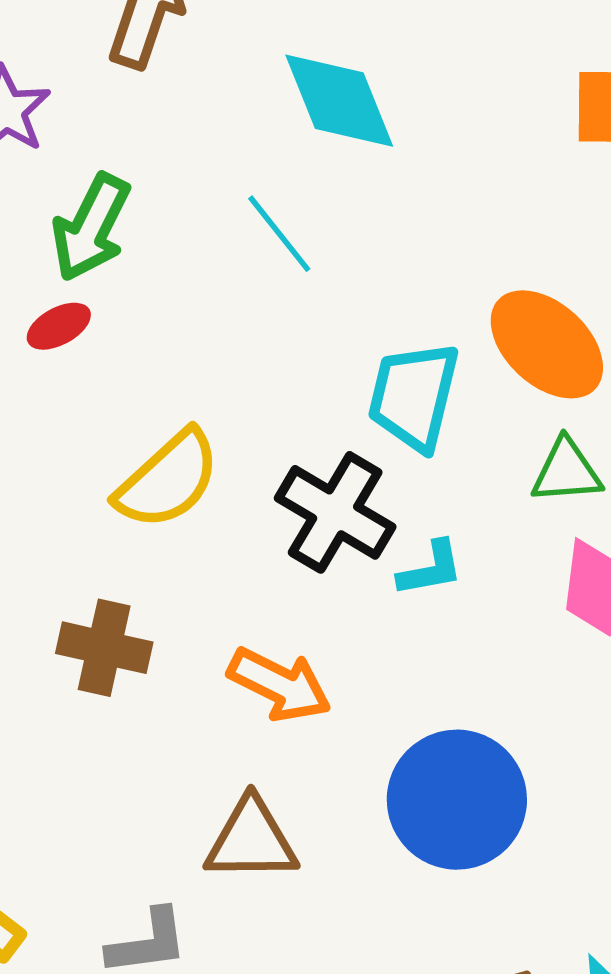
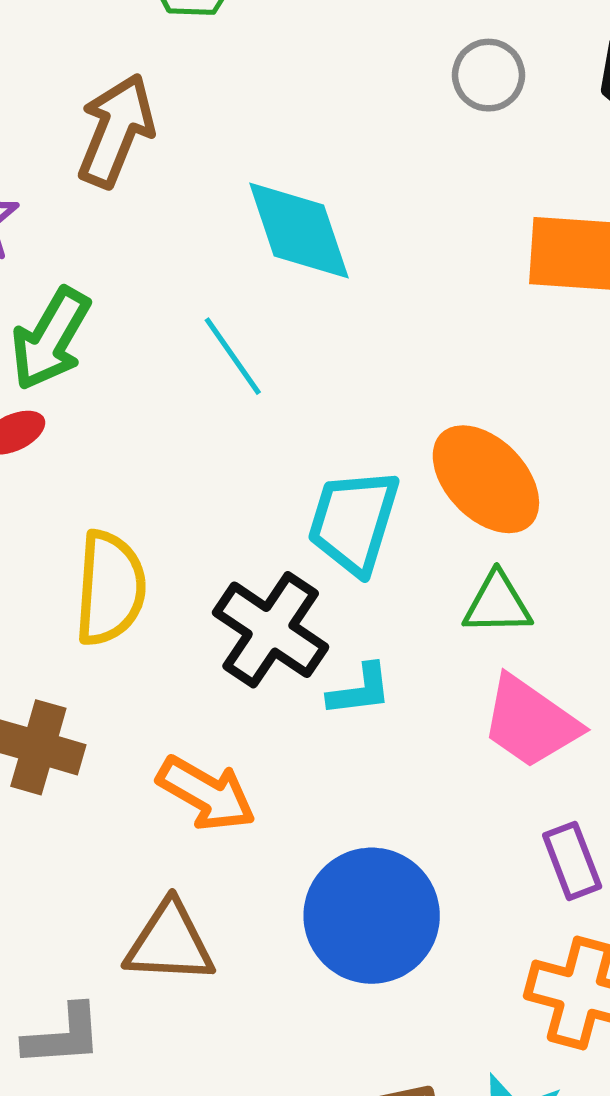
yellow semicircle: (168, 480) -> (110, 588), turned -47

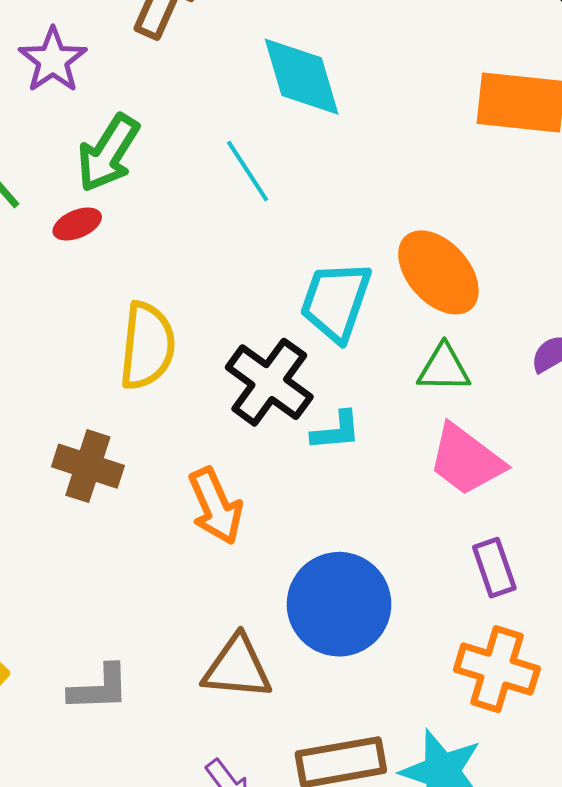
orange arrow: (206, 794) -> (216, 506), turned 34
brown triangle: (170, 943) -> (237, 668), moved

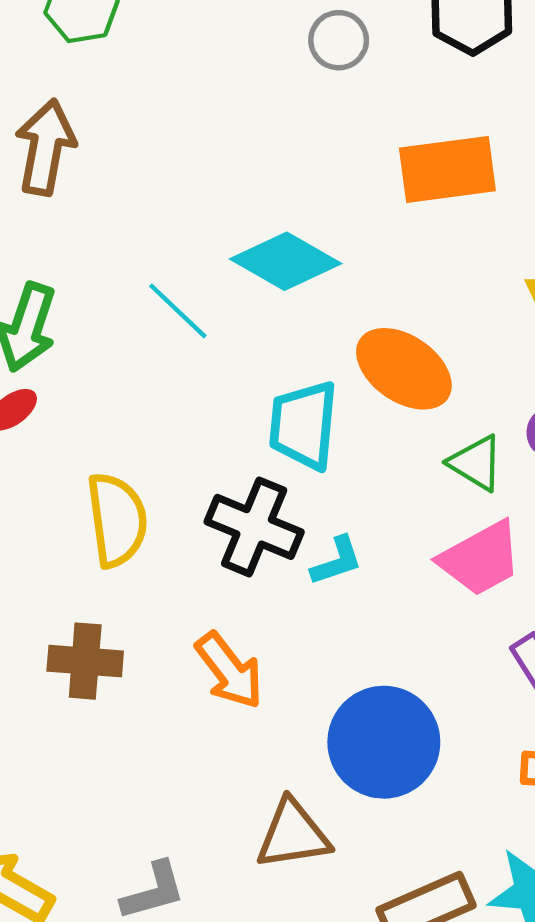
cyan diamond: (302, 77) -> (286, 261), moved, turned -30
green triangle: (444, 368) -> (476, 463), moved, turned 44
pink trapezoid: (466, 460) -> (480, 559), turned -52

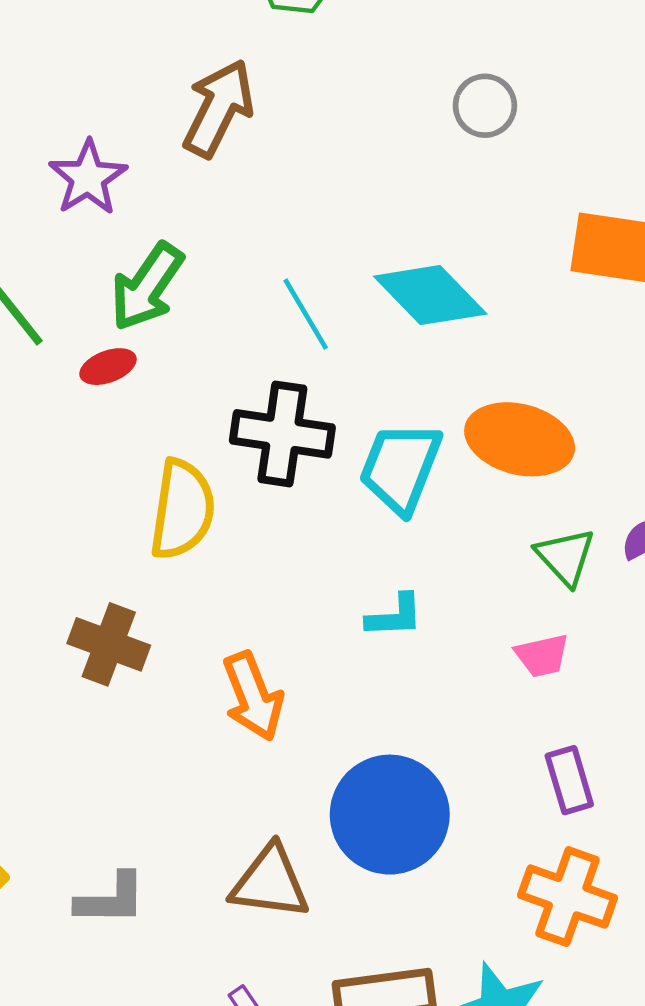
gray circle: (339, 40) -> (485, 106), moved
orange ellipse: (404, 369) -> (520, 439), turned -36
black cross: (254, 527) -> (282, 434), moved, turned -30
pink trapezoid: (480, 559) -> (542, 655), size x0.6

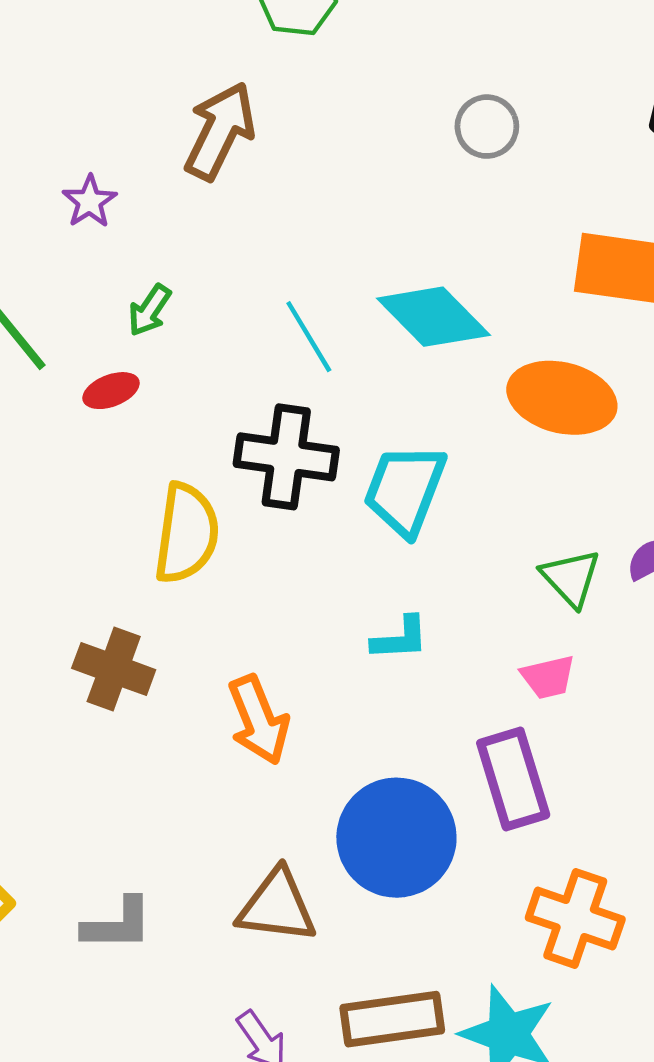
purple star: (88, 178) -> (90, 201), size x0.7
green arrow: (147, 287) -> (149, 310), size x0.6
orange ellipse: (520, 439) -> (562, 398), moved
purple rectangle: (569, 780) -> (513, 779), moved, size x1.5

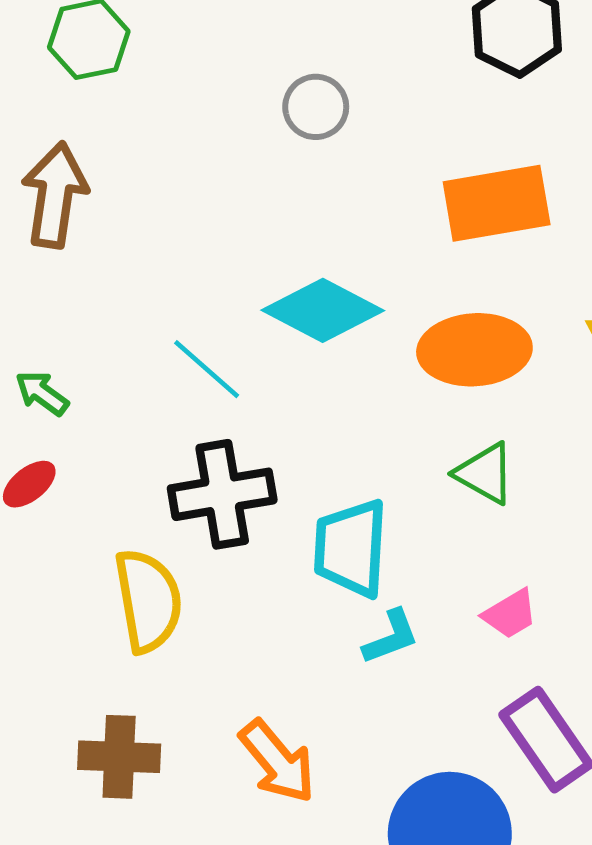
green arrow: (149, 310) -> (42, 393), turned 110
cyan trapezoid: (405, 490) -> (351, 548), moved
green triangle: (571, 578) -> (485, 473), moved
pink trapezoid: (548, 677) -> (510, 614), moved

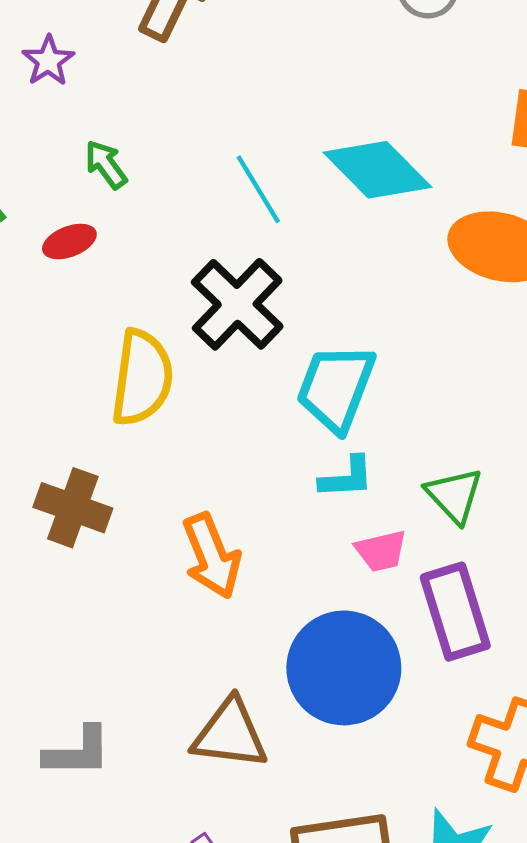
green triangle: (485, 473) -> (454, 495), moved
black cross: (222, 494) -> (237, 304), turned 36
pink trapezoid: (510, 614) -> (381, 551), moved

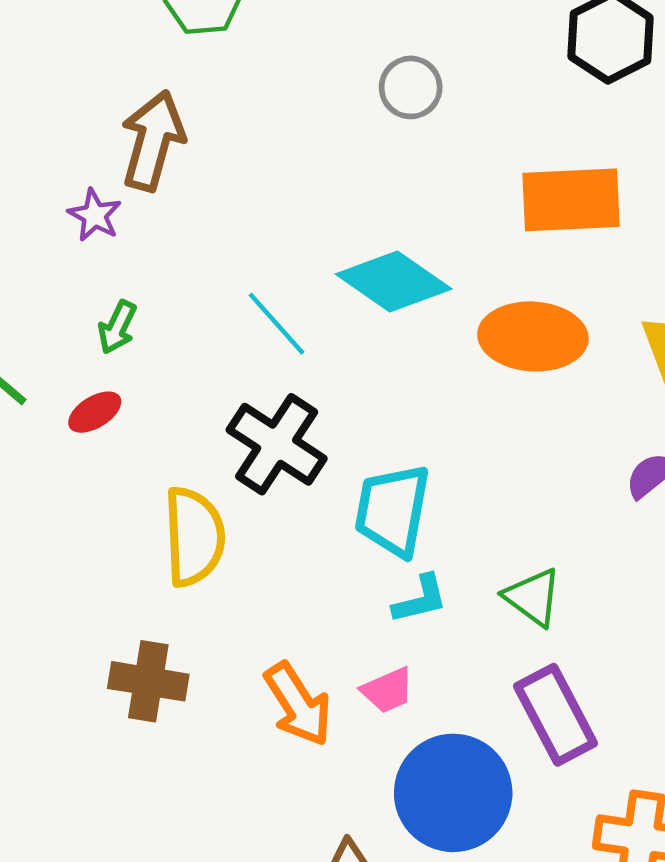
purple star: (48, 61) -> (95, 215), moved
green arrow: (106, 165) -> (117, 327), turned -108
pink trapezoid: (381, 551) -> (388, 690), moved

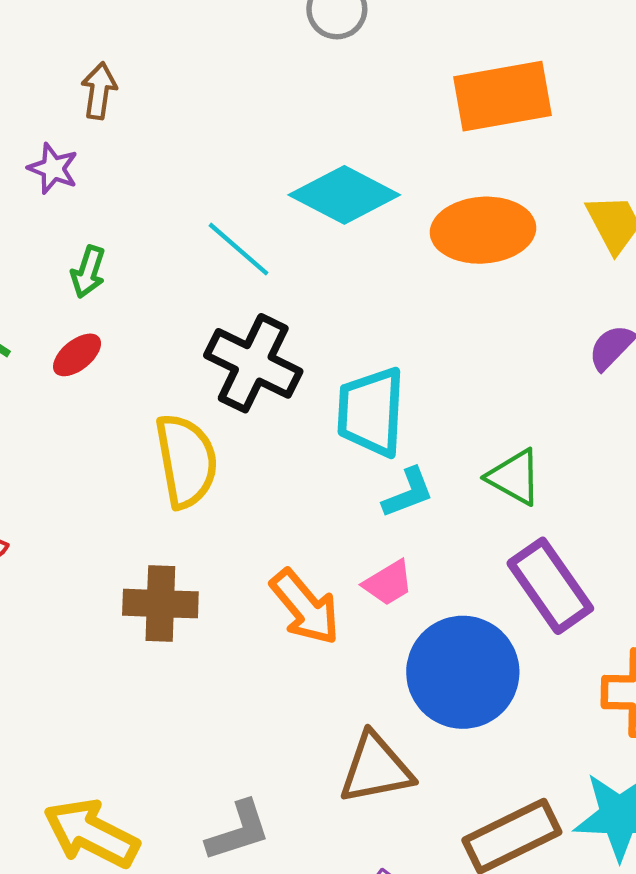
brown arrow: (153, 141) -> (99, 91), size x0.6

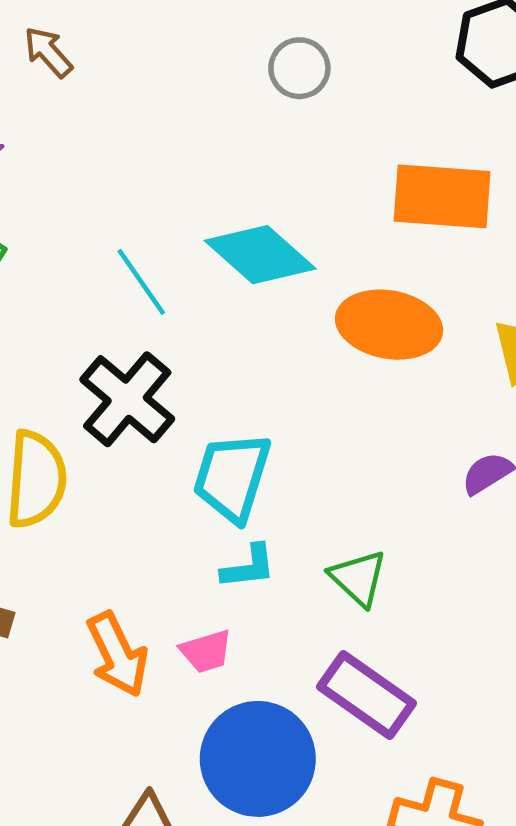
brown arrow: (99, 91) -> (48, 52), moved, turned -64
purple rectangle: (550, 586) -> (367, 695), turned -34

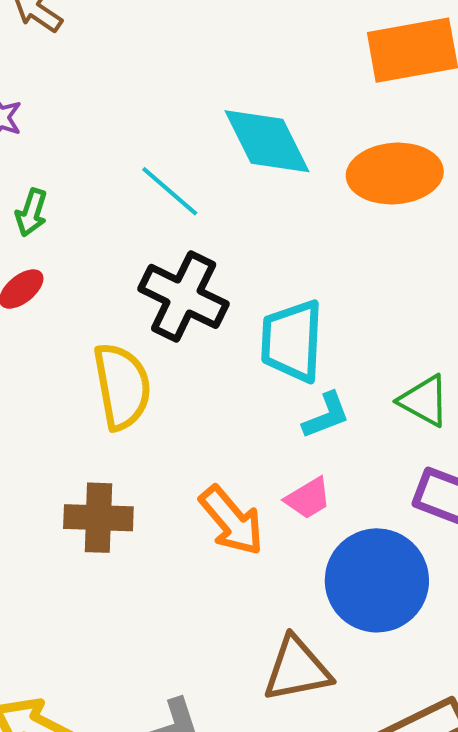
cyan diamond: (260, 255) -> (267, 141), turned 36

